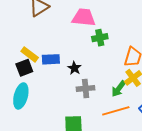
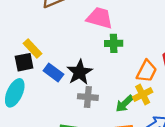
blue rectangle: (51, 59) -> (53, 73), moved, turned 30
black star: (74, 68) -> (80, 72), size x1.6

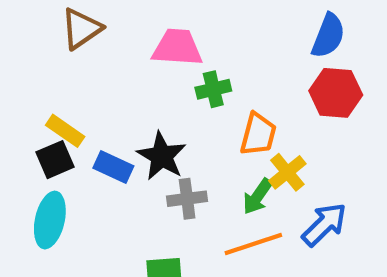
orange trapezoid: (147, 71) -> (258, 134), moved

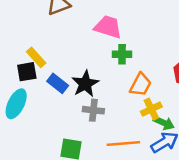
green arrow: (258, 196) -> (164, 123), moved, turned -114

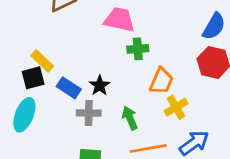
black star: (85, 84) -> (100, 86), size x0.7
gray cross: (93, 110) -> (89, 113), moved
green arrow: (164, 123) -> (130, 118), moved, turned -132

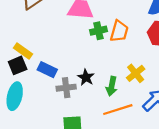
orange trapezoid: (161, 81) -> (119, 31), moved
black star: (100, 86) -> (86, 77), moved
green arrow: (130, 118) -> (112, 86), moved, turned -138

